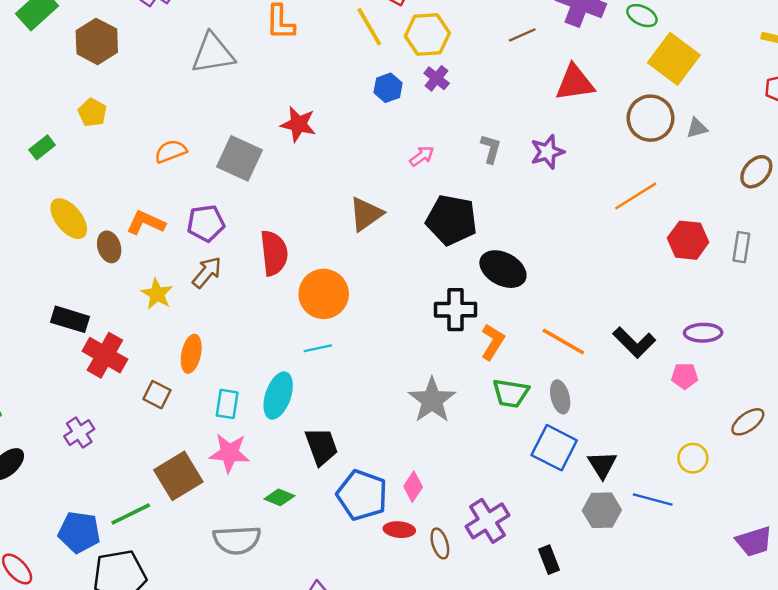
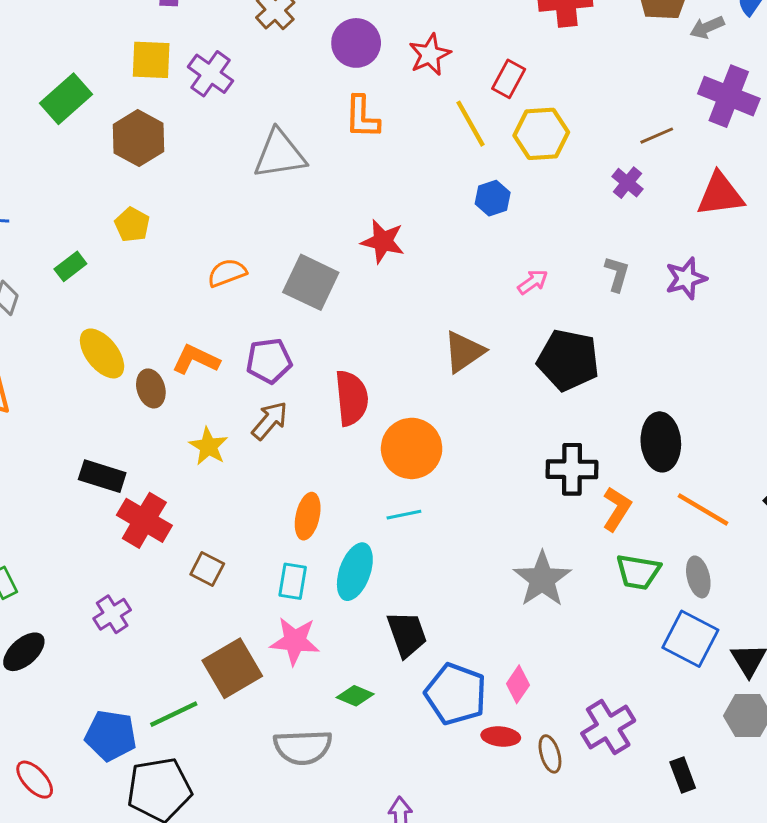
purple cross: (437, 78) -> (627, 183), moved
black ellipse: (503, 269) -> (661, 442), moved, turned 57
orange ellipse: (191, 354) -> (308, 516), moved

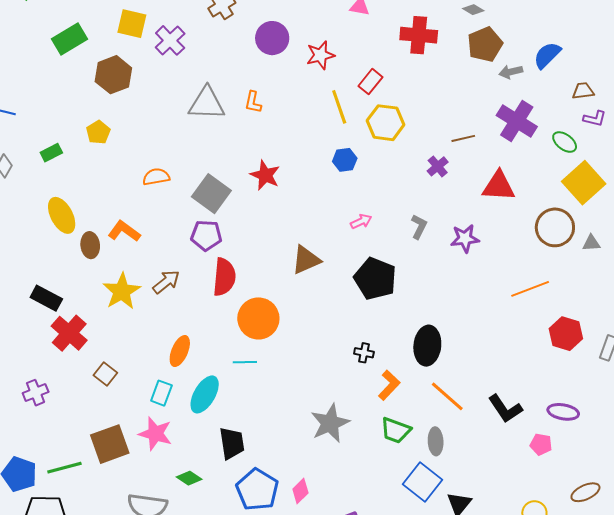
orange L-shape: (362, 117) -> (253, 102), moved, size x0.7
purple pentagon: (269, 361) -> (206, 235), moved
yellow star: (208, 446) -> (122, 291), size x1.4
black cross: (572, 469) -> (364, 353), size x0.6

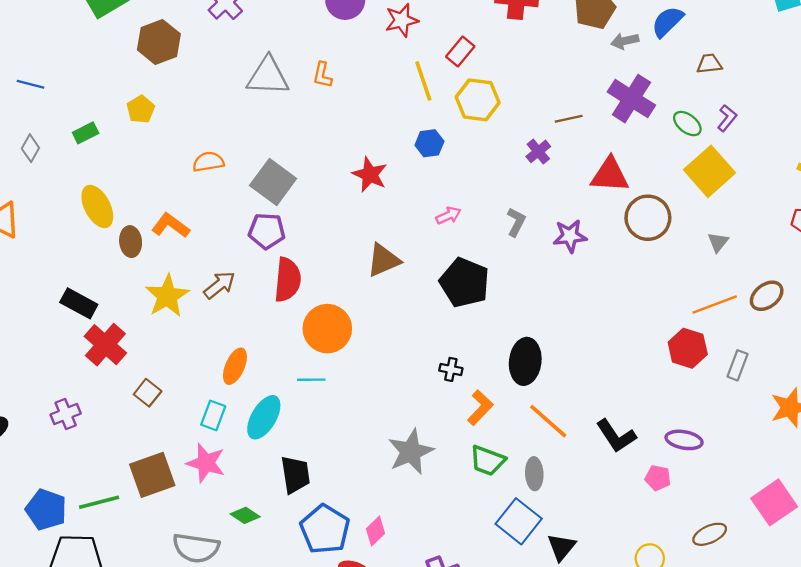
purple L-shape: (595, 119) -> (727, 118), moved, turned -65
red star: (265, 175) -> (370, 175), moved
brown circle: (555, 227) -> (648, 218), moved
gray triangle: (591, 243) -> (718, 242), turned -48
orange line: (530, 289) -> (715, 304), moved

